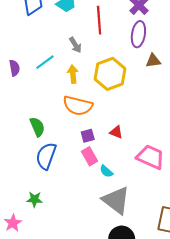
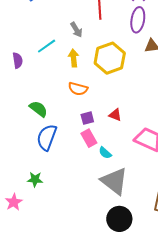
purple semicircle: (14, 68) -> (18, 60), moved
orange semicircle: (78, 106) -> (78, 89), size x0.7
green semicircle: (37, 127) -> (38, 109), turned -30

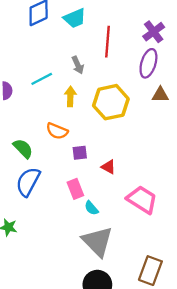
orange semicircle: (78, 89) -> (57, 131), moved
purple square: (87, 118) -> (80, 153), moved

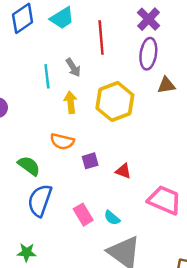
cyan line: (42, 79) -> (47, 76), moved, turned -60
pink rectangle: (75, 189) -> (83, 215), moved

